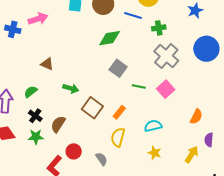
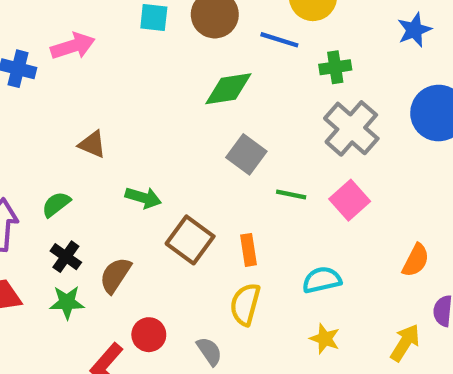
orange rectangle: (119, 112) -> (249, 250), turned -48

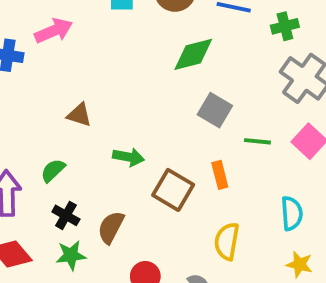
orange rectangle: (249, 250) -> (220, 175), moved
cyan semicircle: (322, 280) -> (292, 213), turned 104

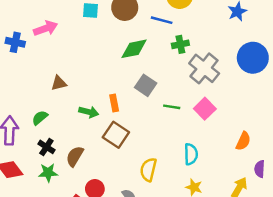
green cross: (285, 26) -> (180, 44), moved
brown triangle: (79, 115) -> (59, 83), turned -35
orange rectangle: (220, 175) -> (114, 103), moved

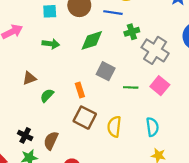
green arrow: (89, 112) -> (51, 44), moved
green semicircle: (40, 118) -> (47, 95), moved
yellow semicircle: (148, 170) -> (114, 127), moved

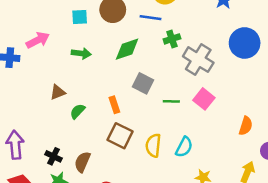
cyan semicircle: (152, 127) -> (184, 147), moved, turned 36

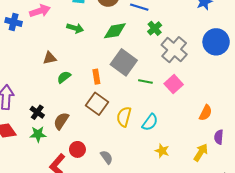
green cross: (172, 39) -> (155, 28), turned -32
gray square: (143, 83) -> (124, 62), size x1.4

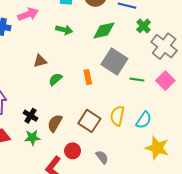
brown square: (97, 104) -> (89, 121), moved
yellow star: (162, 151) -> (157, 148), size x1.6

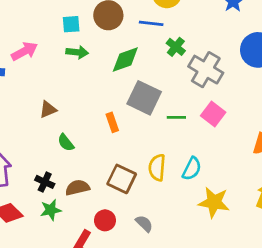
green arrow: (64, 30) -> (77, 52), moved
green semicircle: (55, 79) -> (66, 143), moved, turned -80
brown semicircle: (55, 123) -> (77, 188), turned 54

